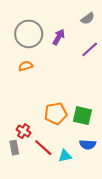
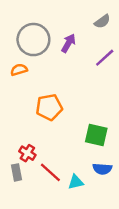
orange semicircle: (26, 66) -> (19, 70), moved
orange pentagon: (56, 113) -> (49, 107), moved

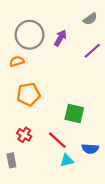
orange pentagon: (49, 107) -> (28, 94), moved
green square: (96, 135) -> (74, 114), moved
gray rectangle: (17, 172) -> (11, 160), moved
red line: (50, 172) -> (57, 140), moved

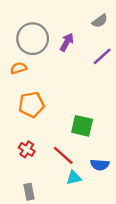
gray rectangle: (11, 160) -> (29, 192), moved

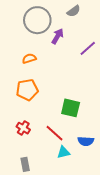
gray semicircle: (100, 21) -> (74, 11), moved
gray circle: (33, 39) -> (37, 20), moved
orange semicircle: (18, 68) -> (29, 58), moved

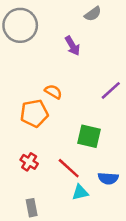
gray circle: (37, 20) -> (20, 25), moved
purple arrow: (57, 36) -> (72, 46), turned 119
purple line: (88, 48) -> (111, 90), moved
orange semicircle: (29, 58) -> (53, 92), moved, turned 48

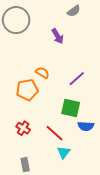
purple line: (111, 90) -> (77, 79), moved
blue semicircle: (108, 178) -> (86, 126), moved
cyan triangle: (80, 192) -> (64, 152), turned -40

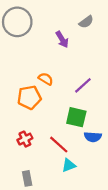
gray semicircle: (74, 11) -> (86, 22), moved
red cross: (23, 128) -> (25, 139), turned 32
cyan triangle: (64, 152) -> (69, 165), turned 32

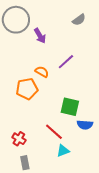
purple arrow: (62, 39) -> (40, 36), moved
purple line: (83, 85) -> (66, 62), moved
red cross: (25, 139) -> (19, 139), moved, turned -32

